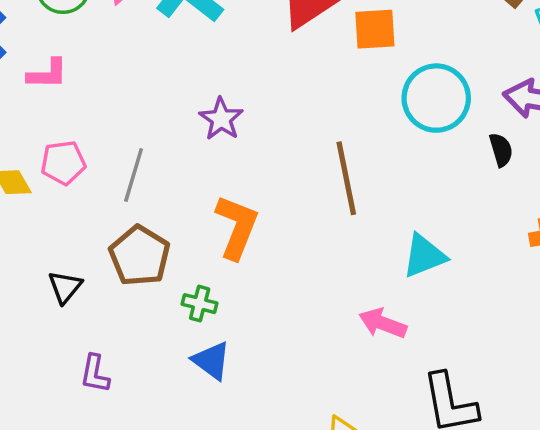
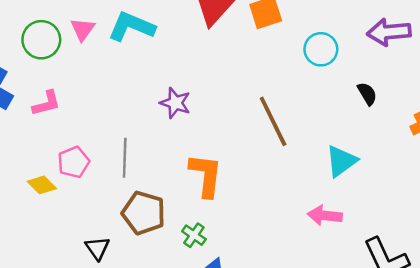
cyan circle: (436, 98) -> (321, 49), size x0.7
black semicircle: (501, 150) -> (367, 94), moved
green cross: (200, 304) -> (194, 235), turned 35

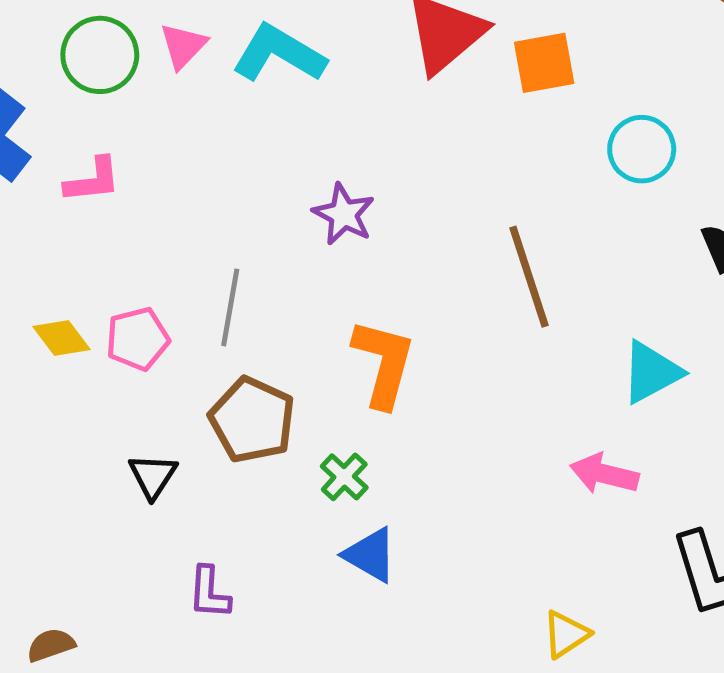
pink pentagon: (74, 162) -> (138, 339), moved

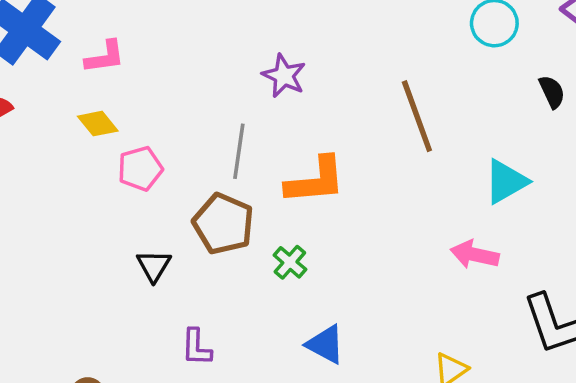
gray line: (230, 307) -> (239, 151), moved
yellow diamond: (62, 338) -> (98, 124), moved
orange L-shape: (384, 363) -> (315, 181), turned 72
blue triangle: (370, 555) -> (325, 344), moved

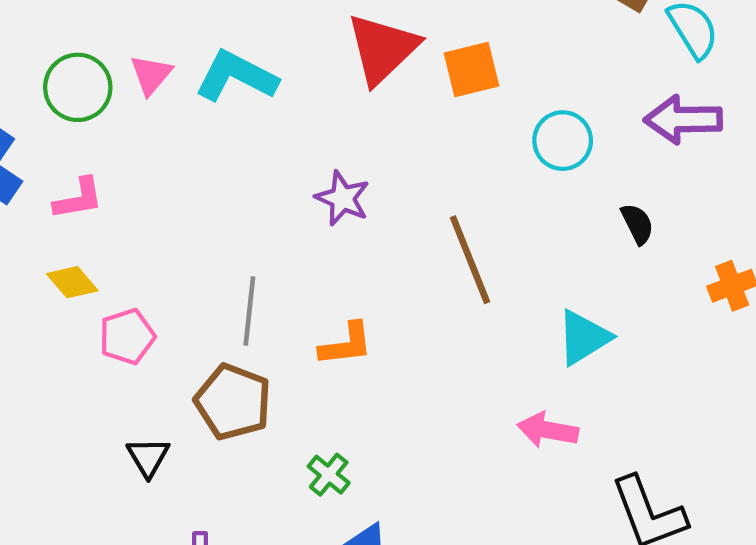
purple star: (284, 76) -> (343, 198), moved
orange L-shape: (315, 181) -> (346, 344), size x0.7
green cross: (290, 262) -> (329, 475), moved

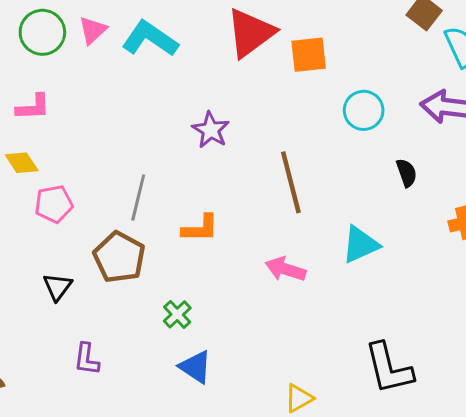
pink arrow: (548, 430) -> (286, 269), moved

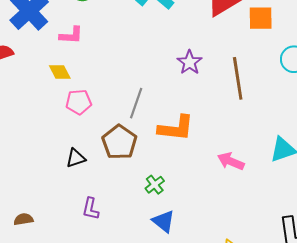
brown line: (291, 182) -> (238, 78), moved
orange L-shape: (200, 228) -> (176, 128), size x1.4
black triangle: (57, 287) -> (76, 158), turned 30

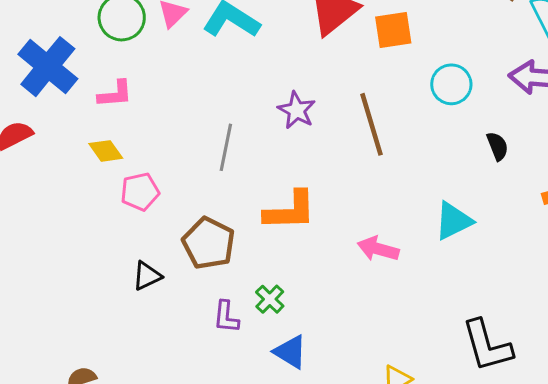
gray line: (136, 103) -> (226, 147), moved
purple L-shape: (91, 209) -> (226, 317), moved

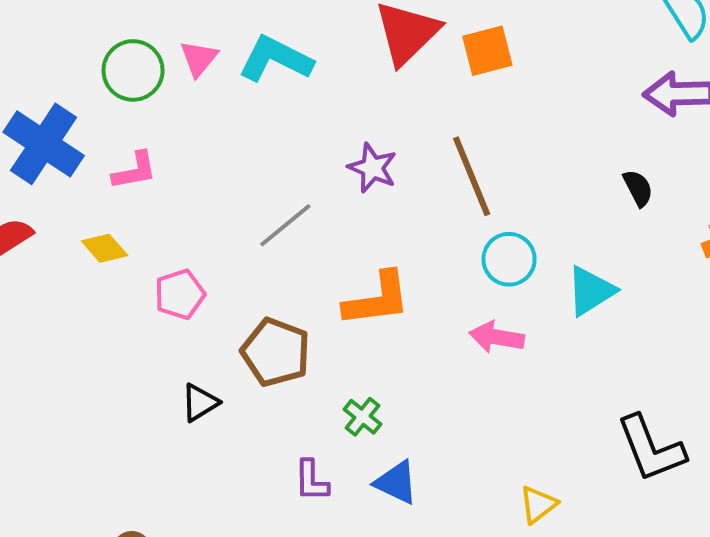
cyan circle: (451, 84) -> (509, 259), moved
gray line: (226, 147) -> (285, 225), turned 45
yellow diamond: (106, 151) -> (105, 248), moved
purple L-shape: (226, 317) -> (312, 481), moved

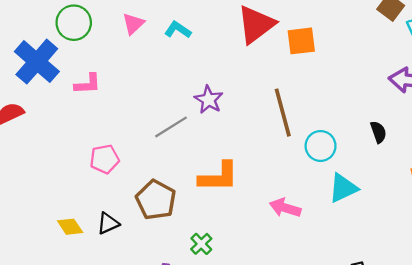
cyan L-shape: (276, 59) -> (178, 30), size x0.6
green circle: (133, 70) -> (74, 23), moved
purple star: (372, 168) -> (209, 100), moved
yellow diamond: (105, 248) -> (70, 227), moved
cyan circle: (509, 259) -> (321, 146), moved

